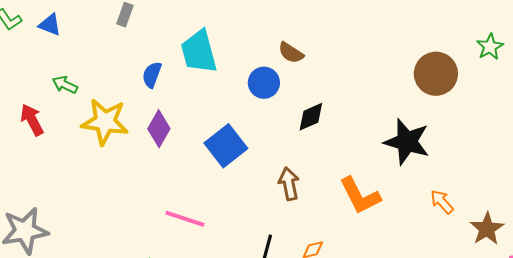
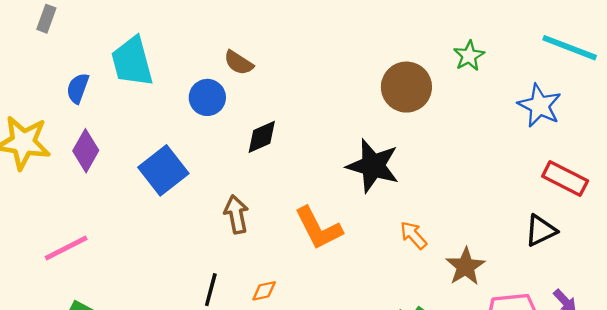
pink line: (185, 219) -> (66, 248), moved, turned -45

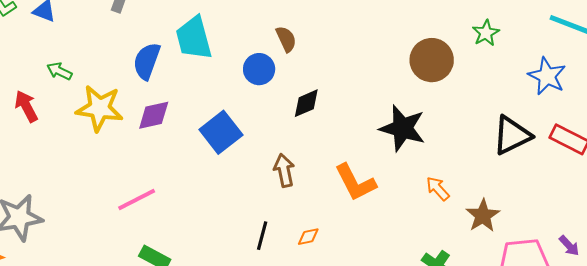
brown semicircle: (239, 63) -> (286, 39), turned -148
blue semicircle: (78, 88) -> (147, 61), size x1.4
purple diamond: (86, 151) -> (154, 115), turned 48
black triangle: (541, 231) -> (512, 135), moved, size x1.4

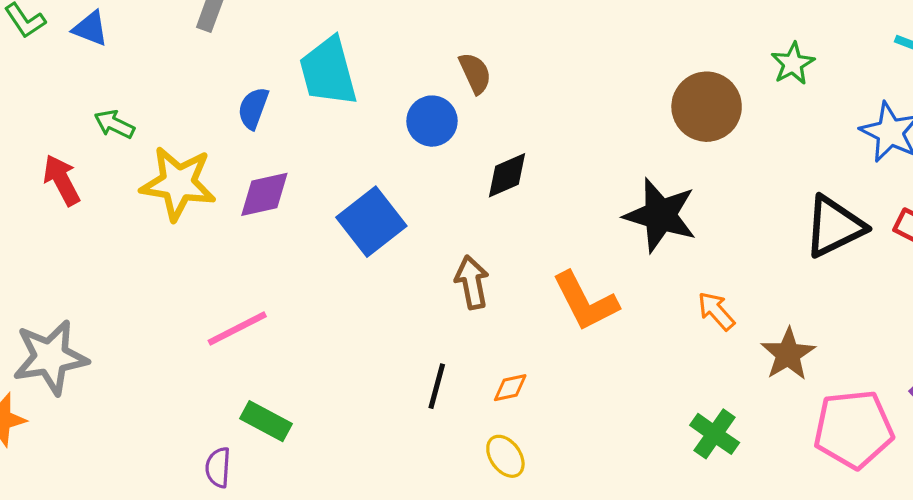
blue semicircle: (147, 61) -> (253, 108), size x0.7

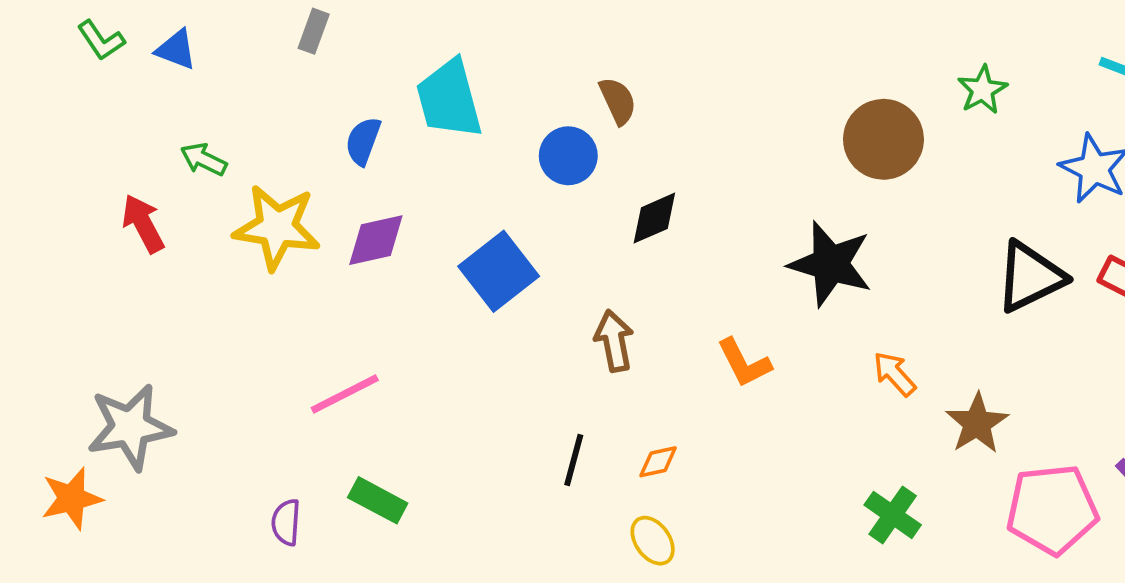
orange L-shape: (585, 301) -> (744, 363), size x0.7
purple semicircle: (218, 467) -> (286, 522), moved

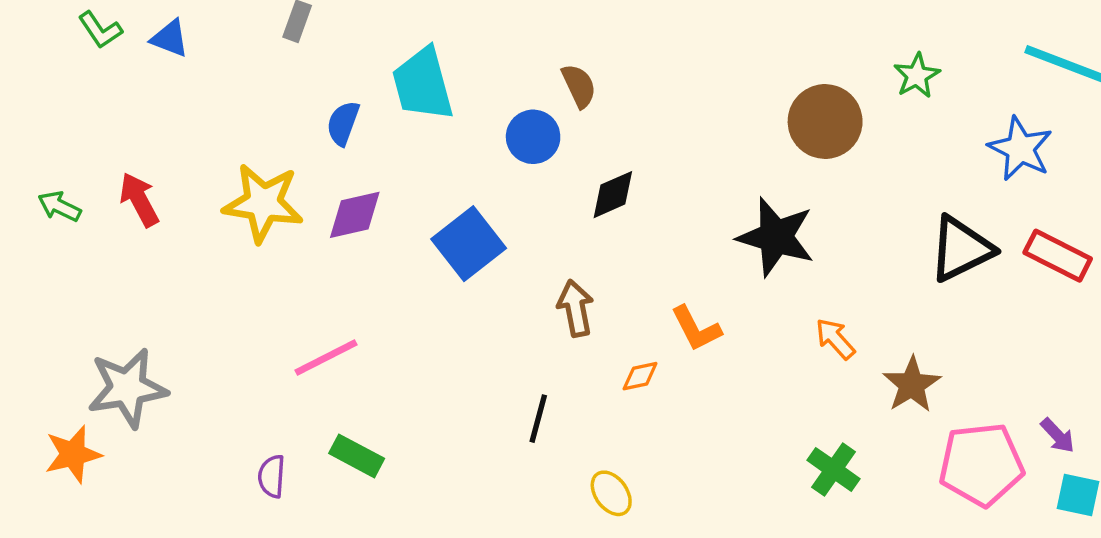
green arrow: (204, 159) -> (59, 206), moved
orange diamond: (658, 462) -> (640, 376), moved

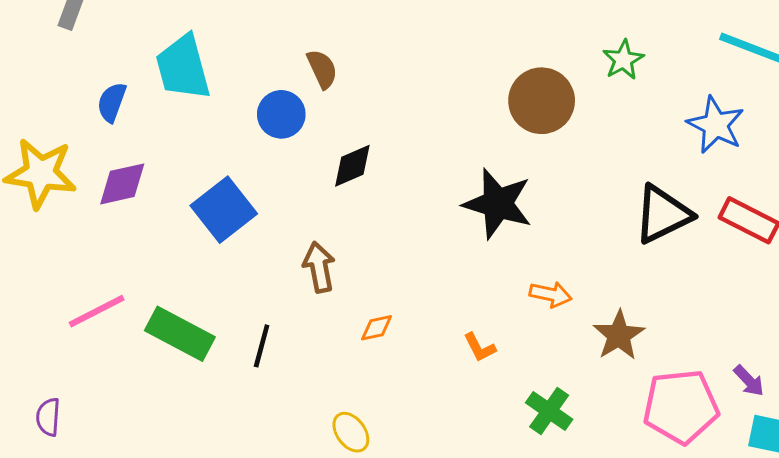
orange L-shape: (696, 329) -> (480, 347), moved, size x0.7
orange arrow: (835, 339) -> (551, 294), turned 144
black line: (538, 419) -> (262, 346), moved
green rectangle: (357, 456) -> (180, 334), moved, size x1.4

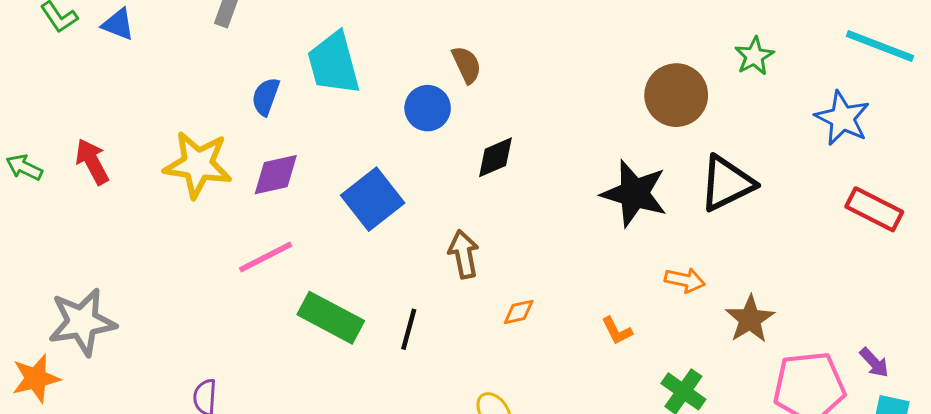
black triangle: (663, 214) -> (727, 183), moved
pink line: (97, 311) -> (266, 257), moved

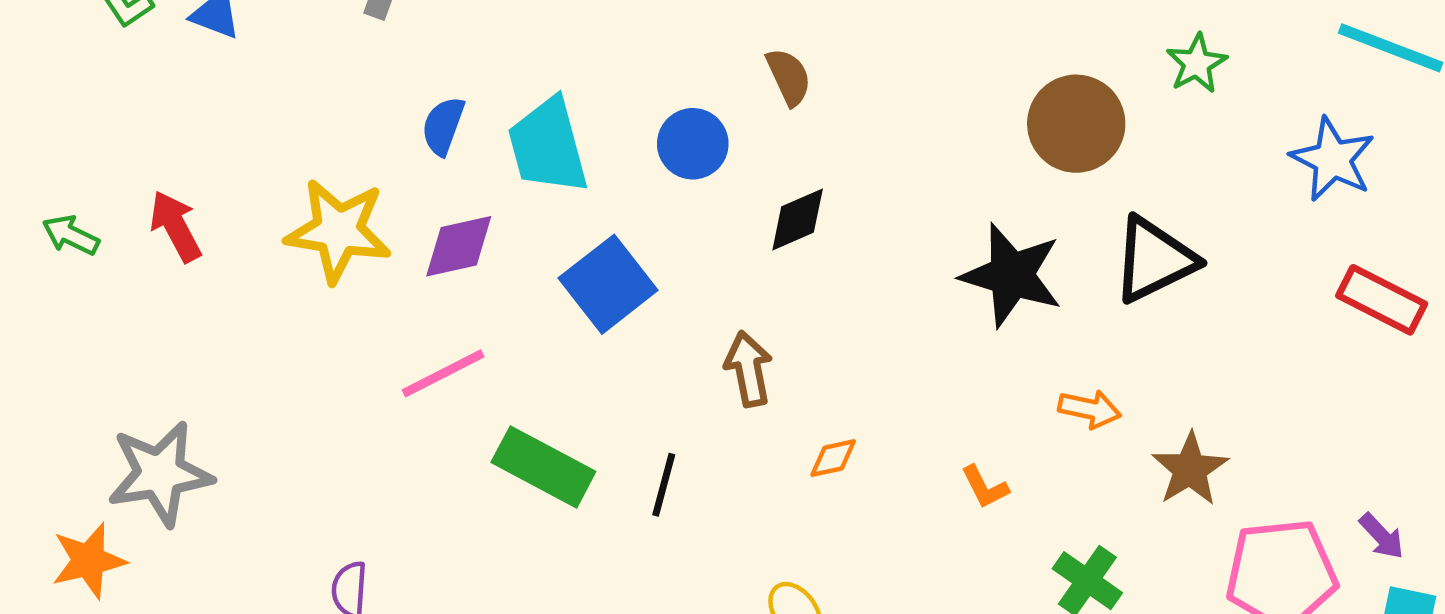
cyan trapezoid: (334, 63) -> (548, 146), moved
brown semicircle: (467, 65) -> (789, 77), moved

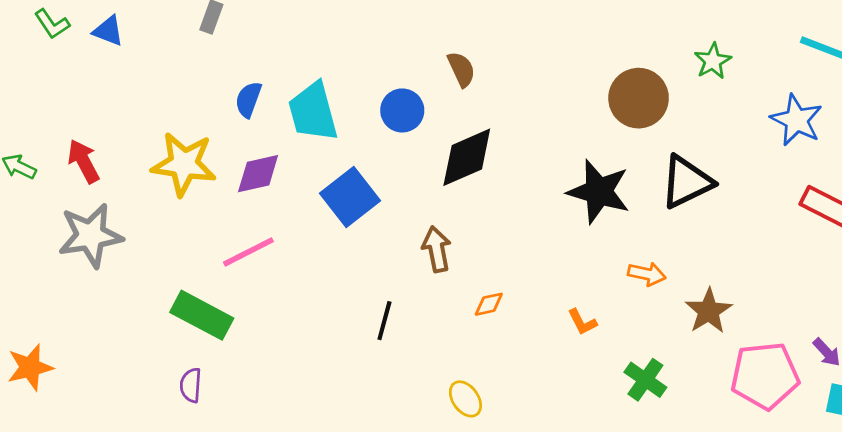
black diamond: (798, 220) -> (467, 157), size x1.5
green rectangle: (543, 467) -> (202, 315), moved
gray star: (160, 474) -> (90, 235), moved

